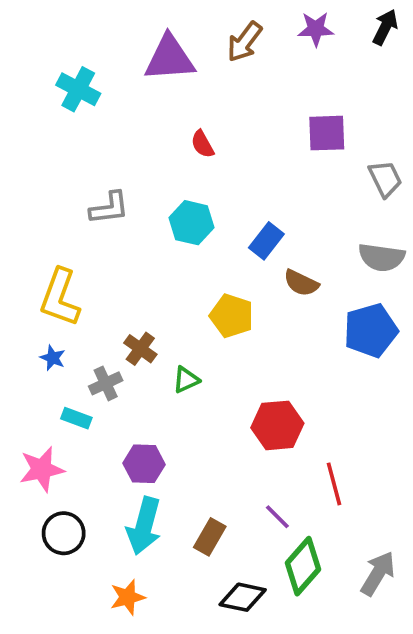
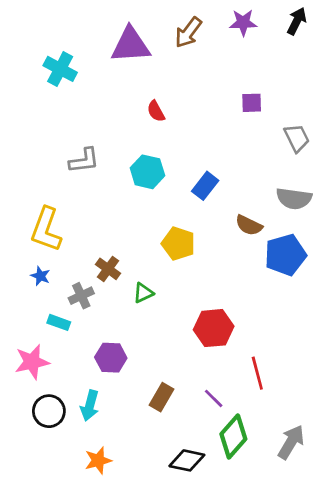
purple square: (327, 133) -> (252, 103), size x0.7
brown semicircle: (301, 283) -> (249, 225), moved
cyan arrow: (144, 526) -> (90, 406), moved, size x0.7
brown rectangle: (210, 537) -> (162, 397), moved

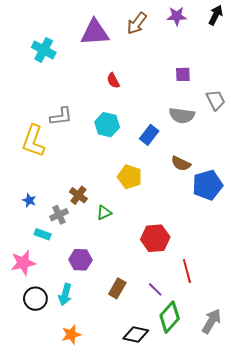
gray semicircle: (294, 199) -> (182, 115), moved
yellow L-shape: (46, 230) -> (33, 141), moved

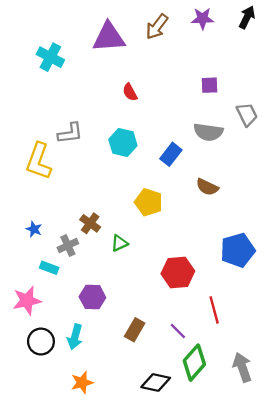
blue pentagon: (207, 185) -> (238, 250), moved
gray arrow: (212, 321) -> (242, 367), turned -50

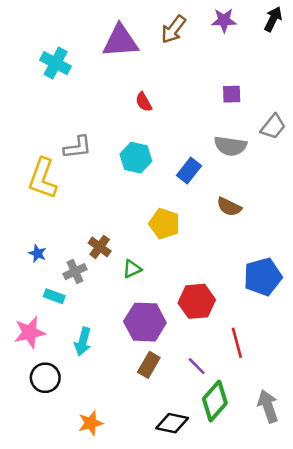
gray trapezoid: (247, 114) -> (273, 127), turned 65
purple hexagon: (92, 297) -> (145, 322), moved, size x1.4
cyan arrow: (75, 337) -> (83, 341), moved

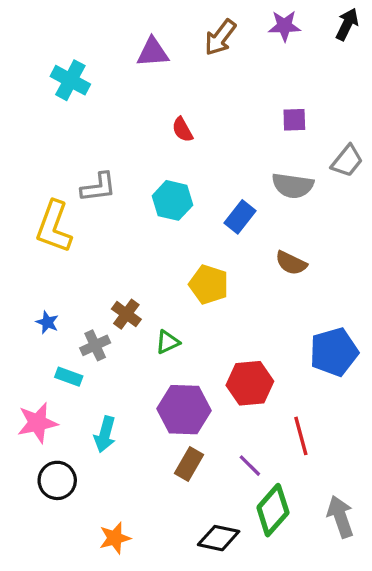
purple triangle: (120, 41) -> (153, 52), size x0.7

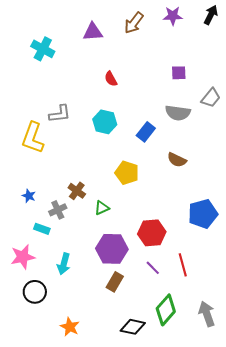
purple line: (250, 466) -> (153, 268), moved
orange star: (115, 538) -> (70, 327), turned -30

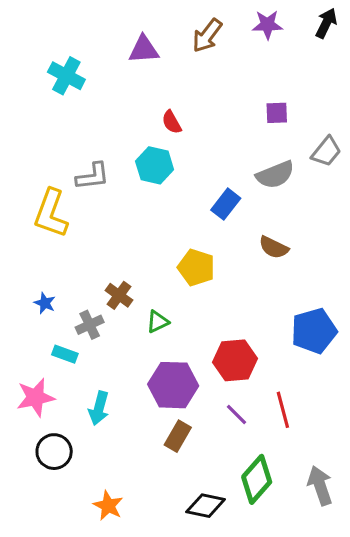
gray semicircle: (178, 113) -> (275, 175), turned -30
cyan hexagon: (105, 122) -> (155, 165), moved

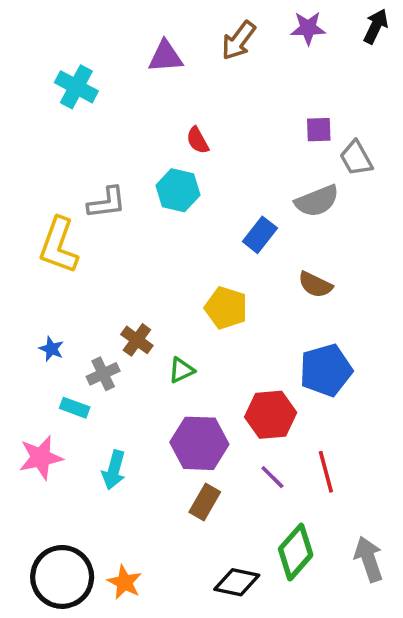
gray trapezoid: (326, 151) -> (356, 158), moved, turned 112
blue pentagon: (314, 331) -> (326, 370), moved
black circle: (54, 452) -> (62, 577), moved, size x1.5

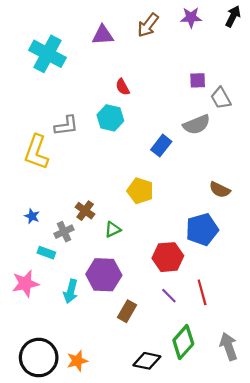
cyan cross: (76, 87) -> (47, 54), size x1.4
brown semicircle: (315, 285) -> (220, 190), moved
purple hexagon: (199, 443) -> (104, 275), moved
orange star: (124, 582) -> (77, 361), turned 30

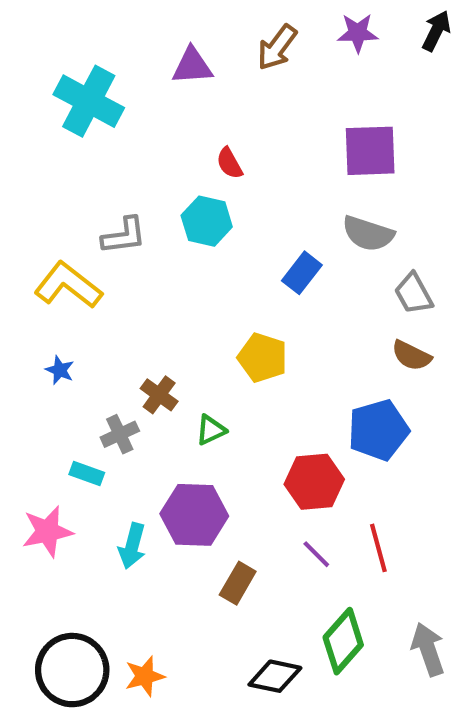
purple square: (198, 80) -> (370, 151), size x1.8
gray trapezoid: (221, 98) -> (414, 294), moved
gray semicircle: (197, 125) -> (368, 234), turned 40
yellow L-shape: (36, 152) -> (68, 285), turned 108
blue star: (32, 216) -> (60, 370), moved

